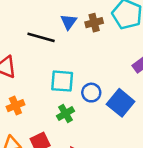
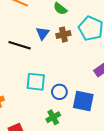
blue square: (121, 103) -> (83, 101), turned -30
green cross: (66, 113) -> (53, 117), moved

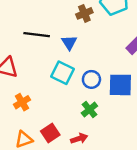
blue triangle: (43, 33) -> (69, 42), moved
cyan square: (36, 82) -> (62, 73), turned 30

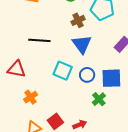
blue triangle: (69, 42) -> (82, 44), moved, size x1.5
green cross: (89, 109) -> (99, 99), moved

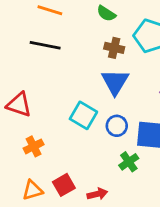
brown cross: (78, 20) -> (114, 48), turned 32
black line: (39, 40) -> (45, 45), moved

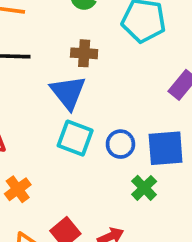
brown cross: (114, 48) -> (84, 53), moved
blue triangle: (115, 82) -> (68, 92), moved

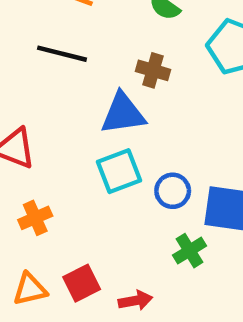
blue triangle: (68, 92) -> (123, 114), turned 48
cyan square: (75, 138) -> (119, 171), turned 36

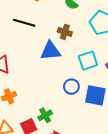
cyan square: (119, 171) -> (88, 61), moved
green cross: (189, 251) -> (45, 115), moved

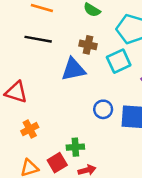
cyan square: (88, 61) -> (119, 61), moved
green cross: (45, 115) -> (75, 147), turned 32

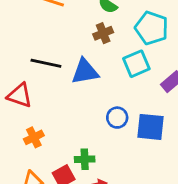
black line: (38, 39) -> (46, 63), moved
brown cross: (88, 45) -> (103, 33), moved, turned -36

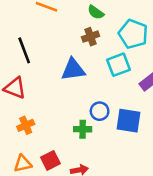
black line: (46, 63) -> (24, 50), moved, turned 55
green cross: (85, 159) -> (83, 129), moved

